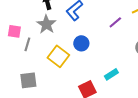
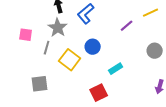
gray line: (27, 44) -> (47, 48), moved
cyan rectangle: (111, 74) -> (116, 69), moved

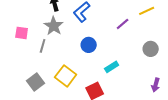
yellow square: (70, 60) -> (66, 76), moved
gray square: (40, 84) -> (36, 82), turned -30

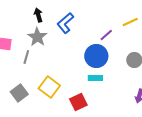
blue circle: (89, 45) -> (96, 56), moved, size x1.5
cyan rectangle: (112, 67) -> (95, 78), turned 32

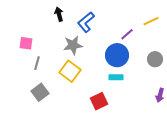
gray star: (37, 37) -> (73, 45), moved, turned 30
gray line: (26, 57) -> (37, 63), moved
yellow square: (49, 87) -> (70, 71), moved

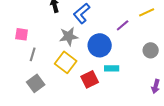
blue circle: (117, 55) -> (100, 45), moved
red square: (99, 101) -> (90, 79), moved

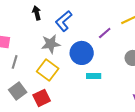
red square: (90, 79) -> (42, 98), moved

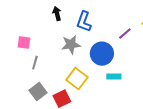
blue L-shape: (64, 21) -> (84, 22), turned -30
yellow square: (48, 70) -> (77, 79), moved

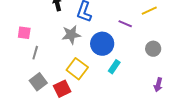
purple line: (125, 34) -> (125, 24), turned 64
cyan rectangle: (114, 77) -> (114, 67), turned -56

